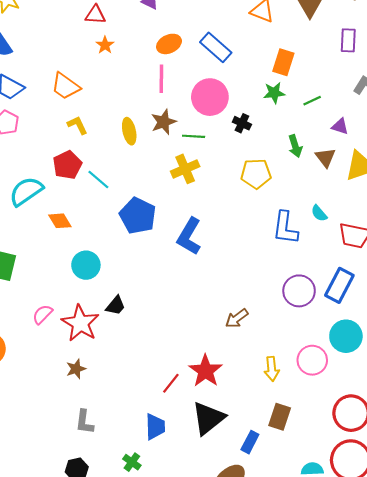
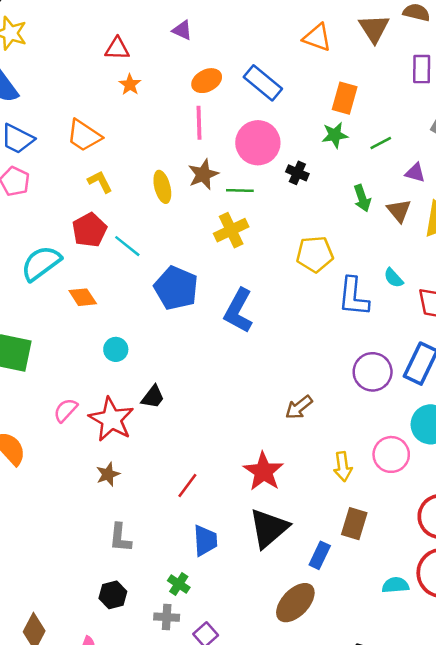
yellow pentagon: (256, 174) -> (315, 254), moved
cyan circle: (86, 265) -> (116, 349), size x0.7
red line: (171, 383) -> (187, 486), moved

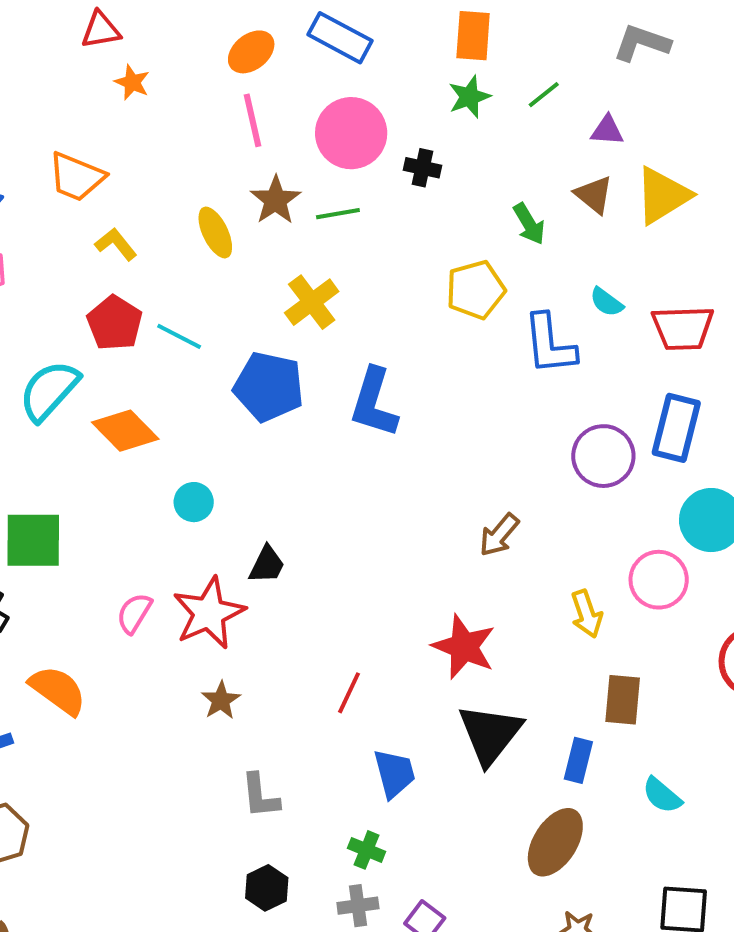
green arrow: (362, 198) -> (529, 224), moved
yellow cross: (231, 230) -> (312, 302), moved
orange diamond: (83, 297) -> (125, 431), size x1.4
red star: (111, 419) -> (209, 613), turned 30
cyan semicircle: (396, 585) -> (662, 795), moved, turned -124

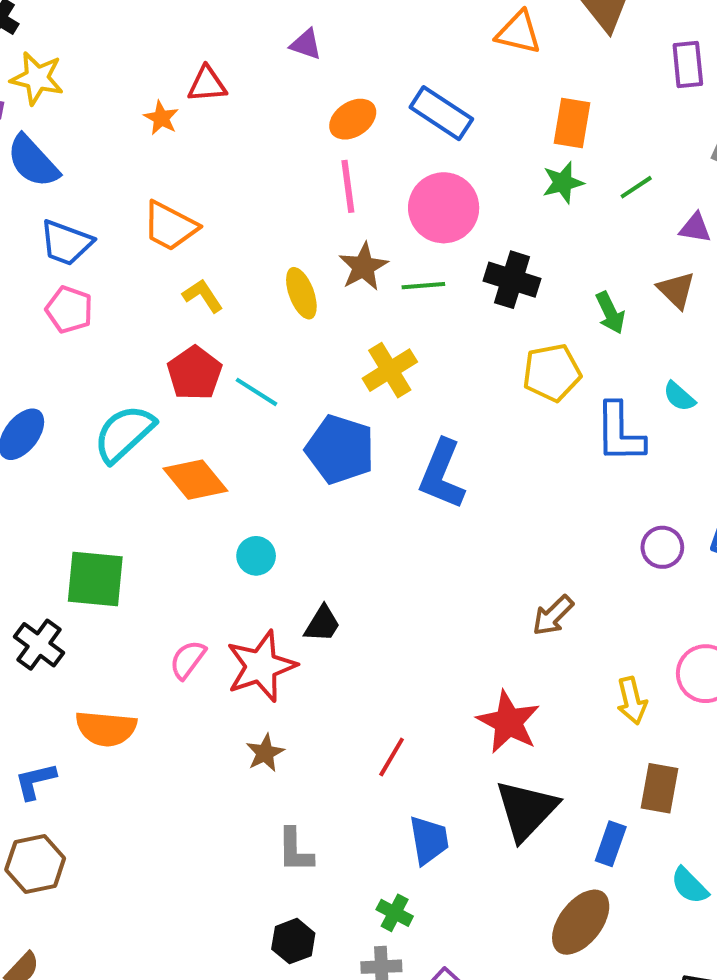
orange star: (132, 82) -> (161, 118), moved
black cross: (423, 168) -> (512, 280), moved, size x1.5
purple circle: (603, 456) -> (662, 547), size x0.7
orange semicircle: (58, 690) -> (106, 728), turned 144

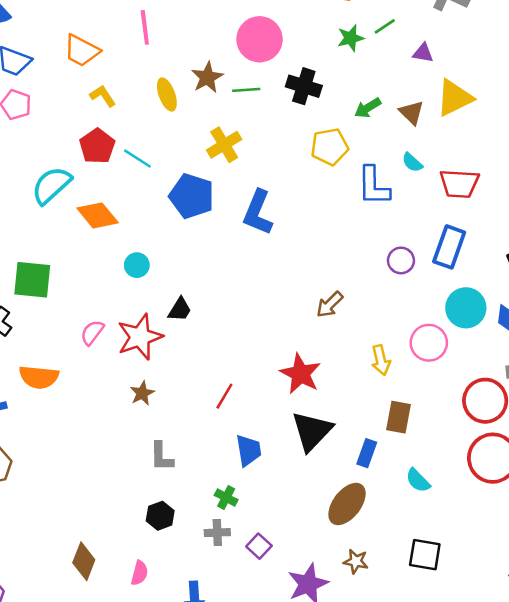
green star: (563, 183) -> (351, 38), moved
pink line: (348, 186) -> (145, 27), moved
brown triangle: (676, 290) -> (411, 112), moved
green arrow: (610, 313) -> (368, 108), turned 84

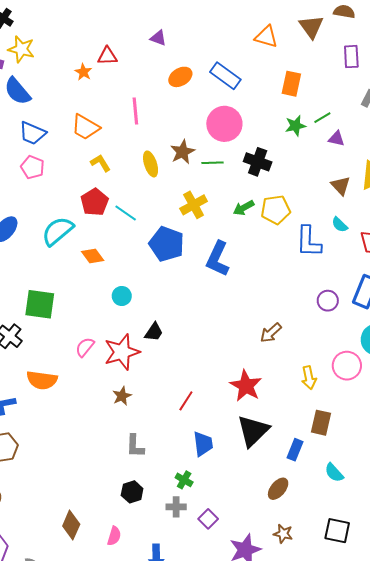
purple triangle: (423, 53) -> (336, 139), moved
green arrow: (368, 108) -> (244, 208), moved
orange diamond: (98, 215) -> (93, 256), size x0.7
brown ellipse: (347, 504) -> (278, 489), size x0.7

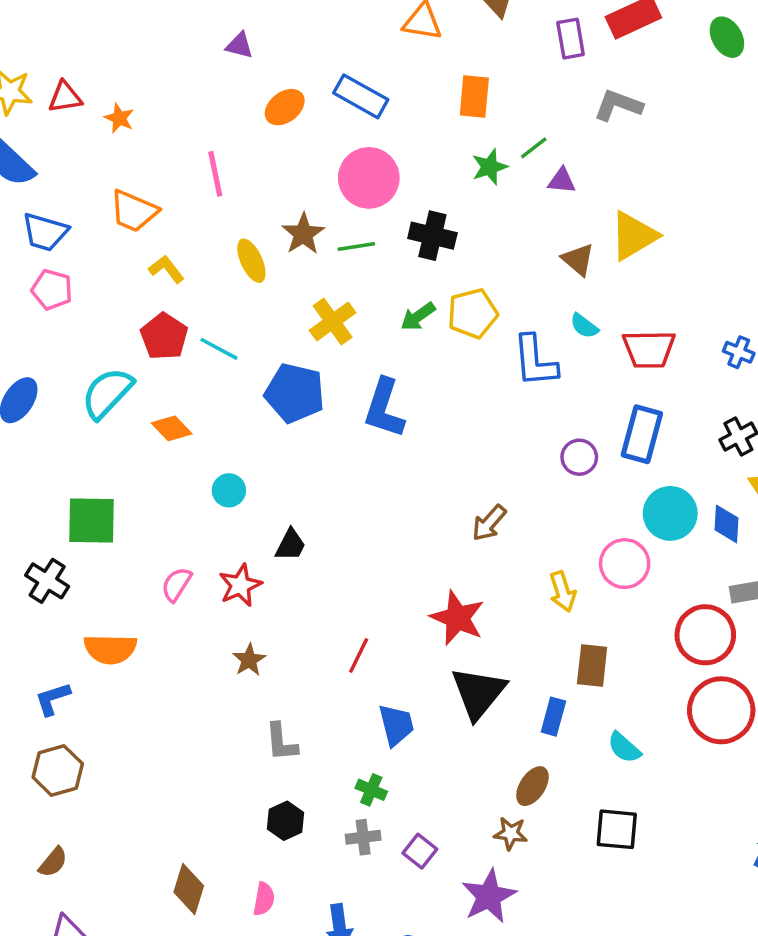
red triangle: (107, 56) -> (65, 97), moved
red star: (122, 352) -> (240, 585), size x0.7
black square: (337, 531) -> (617, 829), moved
brown star: (283, 534) -> (511, 833), moved

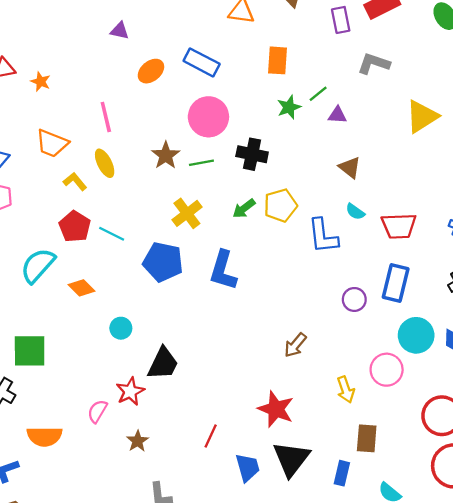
yellow triangle: (634, 236) -> (422, 116), moved
yellow ellipse: (251, 261) -> (105, 163), moved
black trapezoid: (290, 545) -> (163, 363), size x1.5
pink semicircle: (176, 584) -> (97, 411), moved
blue trapezoid: (396, 725) -> (248, 468), moved

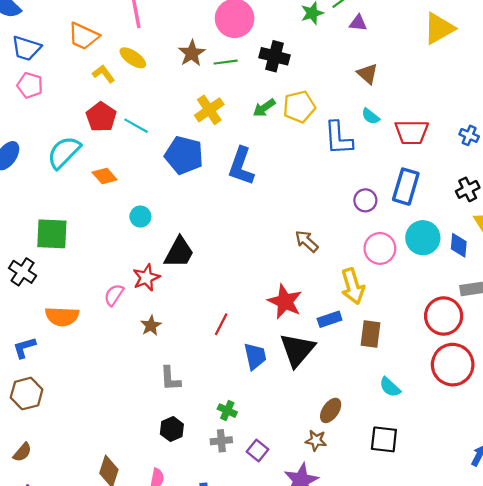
yellow ellipse: (105, 163) -> (133, 58), turned -32
brown arrow: (295, 345) -> (307, 241), turned 90
pink circle: (387, 370) -> (380, 248), moved
yellow arrow: (346, 390) -> (353, 286), size x1.4
blue rectangle: (342, 473) -> (330, 319), moved, turned 55

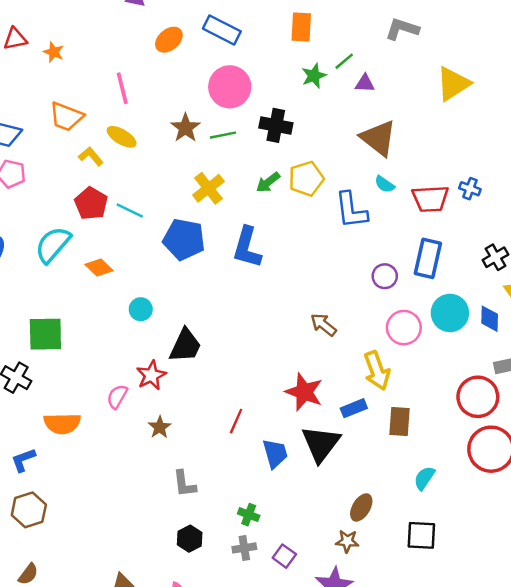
brown triangle: (367, 74) -> (378, 138), size x1.6
blue cross: (469, 135) -> (470, 189), moved
cyan semicircle: (390, 387) -> (424, 478), turned 85

